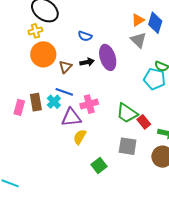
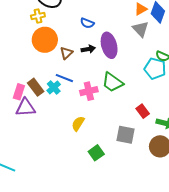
brown rectangle: (36, 102) -> (36, 87), turned -30
green trapezoid: (127, 113) -> (112, 82), moved
purple triangle: (71, 117) -> (25, 108), moved

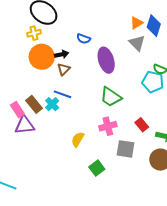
black arrow: (88, 49) -> (62, 54), moved
pink cross: (89, 91) -> (108, 126), moved
pink rectangle: (19, 92) -> (17, 110), turned -49

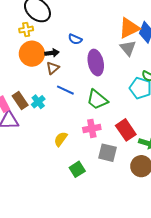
orange triangle: (137, 23) -> (129, 28), size x1.6
blue line: (62, 94) -> (65, 90), moved
red rectangle: (142, 125) -> (126, 130), size x1.5

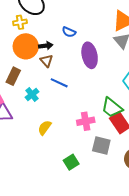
brown triangle: (53, 68) -> (46, 61), turned -32
brown rectangle: (20, 100) -> (13, 76), moved, turned 60
green trapezoid: (97, 100) -> (112, 108), moved
yellow semicircle: (61, 139) -> (45, 128), moved

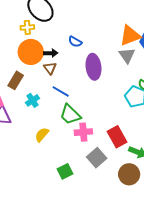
green trapezoid: (112, 108) -> (70, 115), moved
gray square: (101, 145) -> (97, 158), turned 30

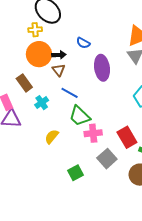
brown rectangle: (16, 80) -> (24, 83), turned -66

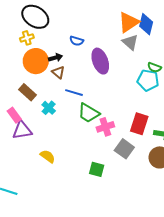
yellow semicircle: (52, 137) -> (48, 156), moved, turned 98
red rectangle: (127, 137) -> (139, 124), turned 60
green square: (76, 173) -> (97, 169), turned -35

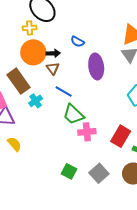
brown rectangle: (28, 92) -> (18, 81), size x1.4
gray square: (124, 149) -> (99, 173), moved
yellow semicircle: (48, 156) -> (14, 144), moved

